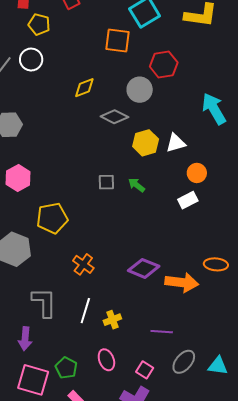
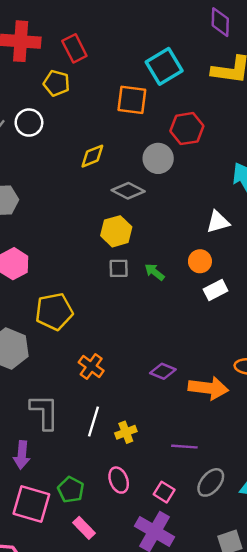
yellow pentagon: (39, 24) -> (56, 83), moved
yellow hexagon: (146, 143) -> (116, 231), moved
white triangle: (176, 143) -> (218, 222), moved
orange circle: (197, 173) -> (200, 261), moved
purple diamond: (144, 268) -> (163, 371), size x0.7

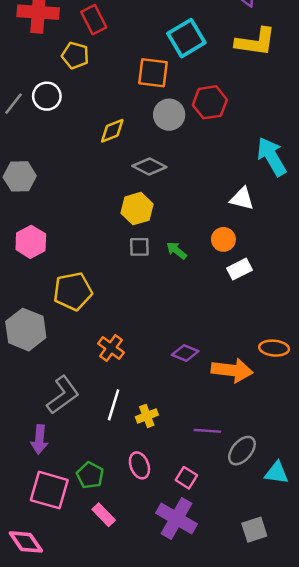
gray circle: (158, 158) -> (169, 115), moved
white triangle: (218, 222) -> (242, 199), turned 30
gray L-shape: (45, 412) -> (63, 395), turned 54
gray ellipse: (211, 482) -> (242, 451), moved

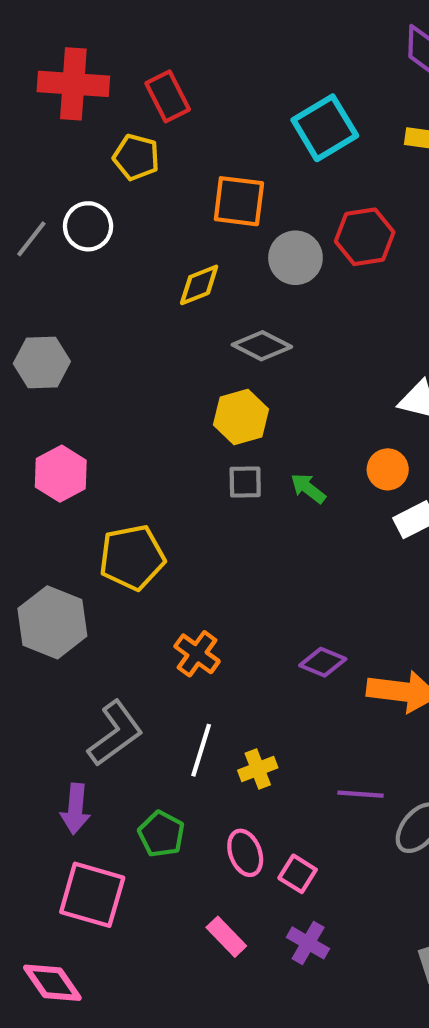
orange square: (153, 73) -> (239, 201), moved
green pentagon: (90, 475) -> (161, 834), moved
pink square: (186, 478) -> (298, 874), moved
pink rectangle: (104, 515) -> (226, 937), moved
purple cross: (176, 518) -> (308, 943), size x0.6

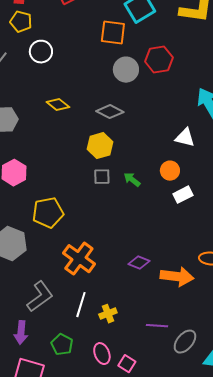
yellow pentagon: (136, 157) -> (21, 22), moved
orange square: (239, 201) -> (113, 33), moved
white circle: (88, 226) -> (41, 52), moved
yellow diamond: (199, 285) -> (58, 105), moved, turned 60
orange cross: (197, 654) -> (79, 259), size x1.5

